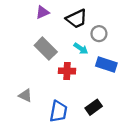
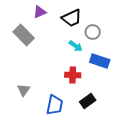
gray rectangle: (46, 49) -> (24, 35), moved
red cross: (67, 71) -> (73, 75), moved
gray triangle: (25, 95) -> (24, 90), turned 40

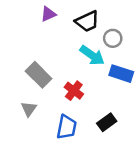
gray rectangle: (24, 35) -> (39, 75), moved
cyan arrow: (76, 46) -> (92, 55), size x1.5
red cross: (73, 75) -> (74, 91), moved, turned 35

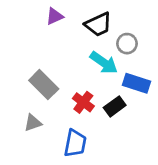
gray triangle: (29, 109) -> (33, 123), turned 35
black rectangle: (107, 122) -> (115, 106), moved

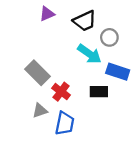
red cross: (83, 102) -> (61, 92), moved
black rectangle: (115, 106) -> (99, 92), turned 36
gray triangle: (33, 123) -> (40, 110), moved

